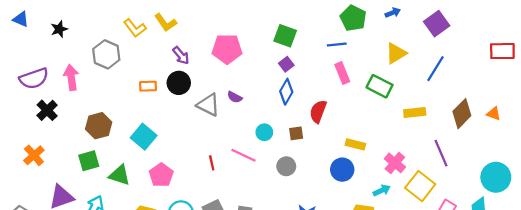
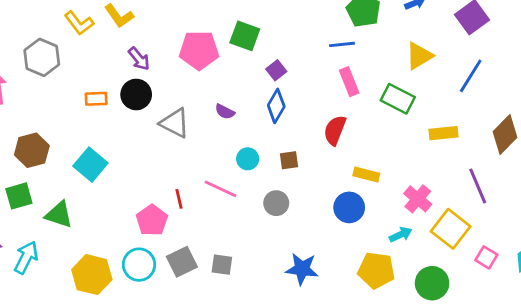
green square: (285, 36) -> (245, 36), moved
purple semicircle: (235, 97) -> (225, 112), moved
red semicircle: (318, 111) -> (335, 130), moved
pink pentagon: (161, 175) -> (152, 220), moved

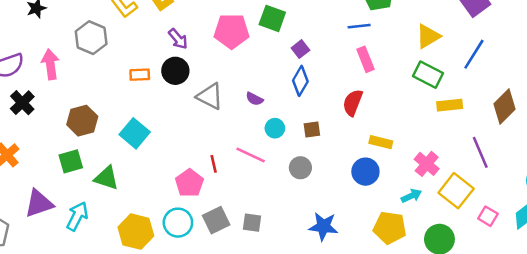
green rectangle: (398, 99) -> (428, 75), moved
purple semicircle: (225, 112) -> (254, 99), moved

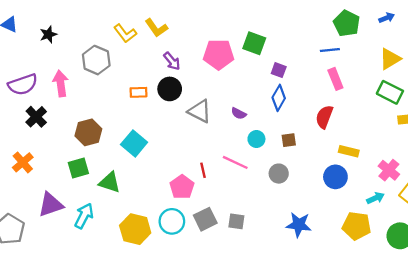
purple square: (300, 49) -> (279, 70), turned -32

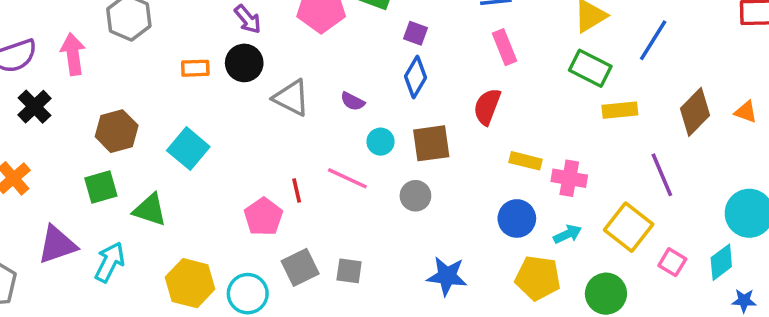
brown square: (289, 140) -> (431, 143), size x1.6
pink cross: (389, 170) -> (569, 178), moved, turned -30
blue circle: (335, 177) -> (517, 218), moved
cyan circle: (172, 221) -> (248, 294), moved

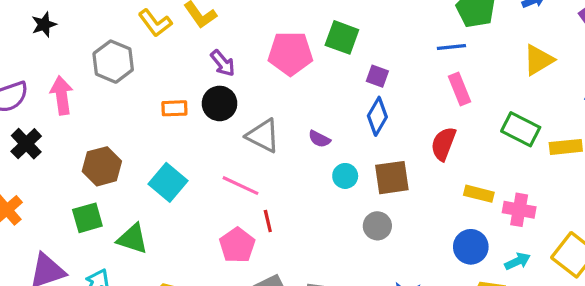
green rectangle: (590, 68) -> (521, 129), moved
pink line: (347, 178) -> (240, 186), moved

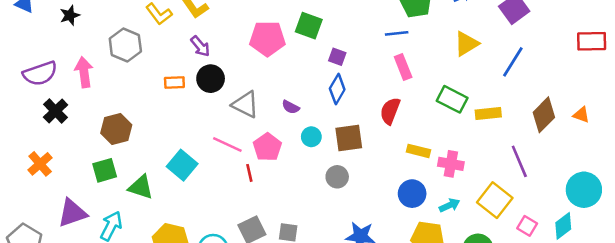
purple arrow: (223, 63) -> (200, 46), moved
cyan square: (168, 182) -> (182, 165), moved
pink pentagon: (237, 245) -> (267, 147), moved

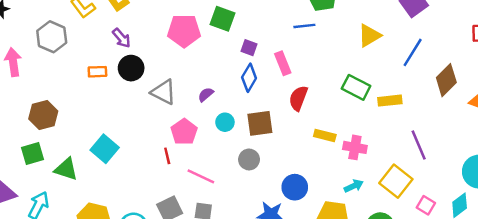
pink rectangle: (403, 67) -> (283, 63), moved
purple semicircle: (291, 107) -> (206, 95), turned 112
brown diamond: (544, 115) -> (446, 80), moved
pink line: (227, 145) -> (201, 176), moved
blue circle: (412, 194) -> (295, 187), moved

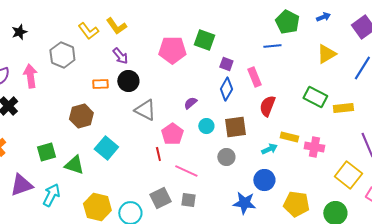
gray triangle: (164, 92) -> (145, 110), moved
brown hexagon: (43, 115) -> (81, 116), moved
cyan arrow: (354, 186) -> (269, 149), moved

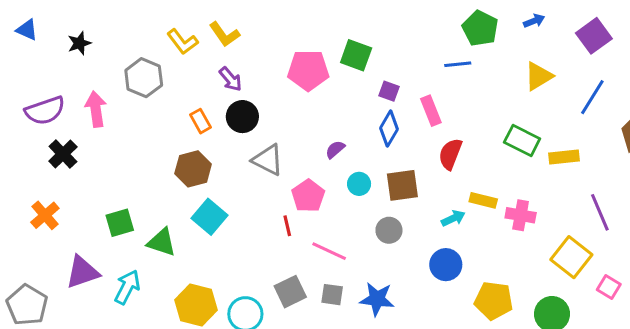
orange rectangle: (100, 84) -> (201, 121), turned 63
brown hexagon: (81, 116) -> (193, 169), moved
blue star: (244, 203) -> (377, 299), moved

